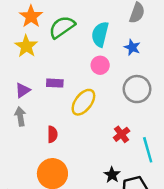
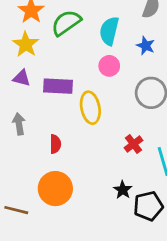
purple rectangle: (55, 83) -> (58, 86), size x1.5
purple triangle: (23, 90) -> (22, 78), moved, turned 49
yellow ellipse: (83, 102) -> (90, 108), turned -48

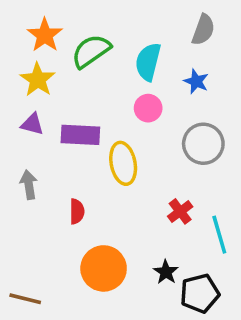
orange circle: (55, 189) -> (104, 268), moved

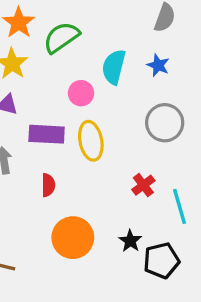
cyan semicircle: (148, 62) -> (114, 67), moved
pink circle: (148, 108) -> (81, 93), moved
purple rectangle: (80, 135) -> (47, 134), moved

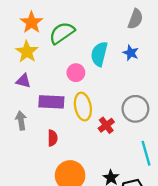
gray circle: (165, 123) -> (135, 109), moved
red cross: (143, 185) -> (106, 125), moved

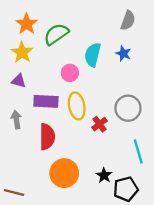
red semicircle: (53, 138) -> (47, 137), size x1.6

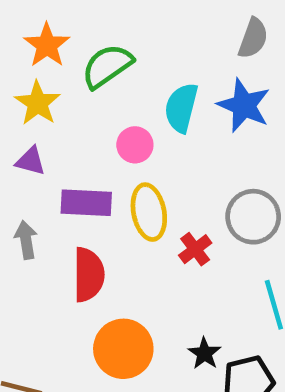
blue star: (123, 54) -> (244, 105), size x1.6

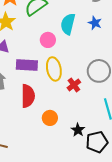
blue star: (244, 105) -> (95, 23), size x0.6
orange circle: (123, 349) -> (50, 118), moved, size x0.6

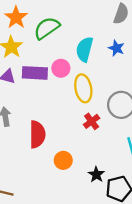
purple rectangle: (27, 65) -> (35, 73), moved
yellow ellipse: (54, 69) -> (83, 88), moved

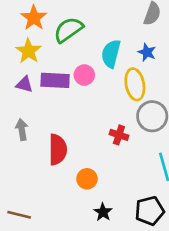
yellow ellipse: (83, 88) -> (135, 84), moved
red cross: (92, 121) -> (119, 135), turned -35
black star: (96, 175) -> (103, 212), moved

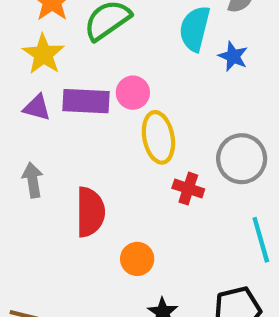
cyan semicircle: (111, 54) -> (195, 29), moved
yellow ellipse: (135, 84) -> (158, 137), moved

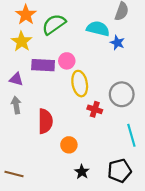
cyan semicircle: (195, 29) -> (98, 29), turned 90
purple triangle: (37, 108) -> (16, 79), moved

